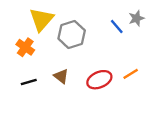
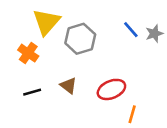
gray star: (136, 18) -> (154, 34), moved
orange line: (131, 74) -> (132, 114), moved, turned -42

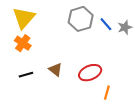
yellow triangle: (46, 22) -> (24, 18), moved
gray hexagon: (80, 39) -> (81, 19), moved

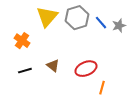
yellow triangle: (24, 18) -> (47, 17), moved

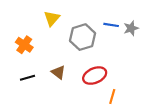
yellow triangle: (47, 17) -> (52, 18), size x0.7
gray hexagon: (77, 18) -> (83, 37), moved
blue line: (101, 23) -> (111, 25), turned -40

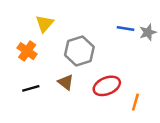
yellow triangle: (52, 18) -> (44, 24), moved
gray hexagon: (83, 37) -> (79, 51), moved
orange line: (112, 96) -> (135, 102), moved

